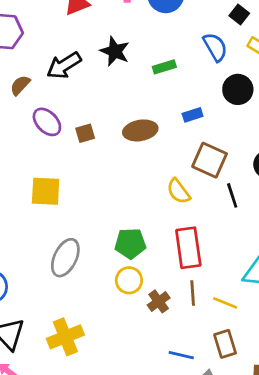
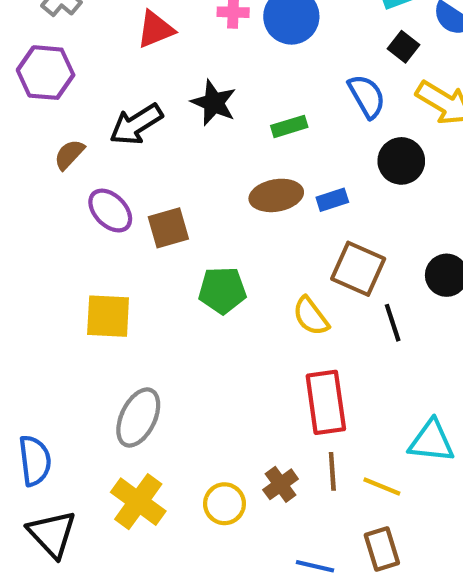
brown ellipse: (140, 130) -> (276, 195), moved
brown square: (85, 133) -> (168, 228), size x1.4
green pentagon: (130, 244) -> (222, 290), moved
yellow circle: (129, 280) -> (224, 504), moved
yellow cross: (65, 337) -> (138, 502), moved, turned -32

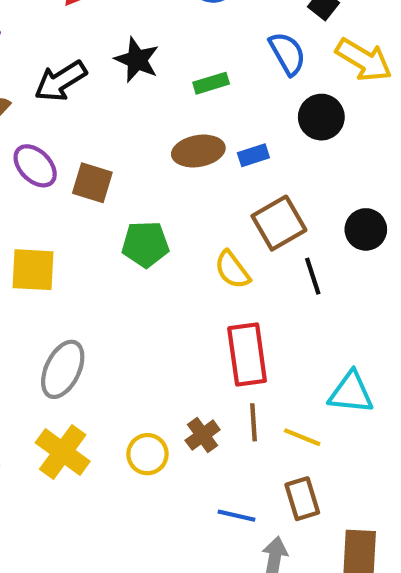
brown square: (168, 228) -> (92, 183), turned 33
brown square: (358, 269) -> (279, 223), turned 36

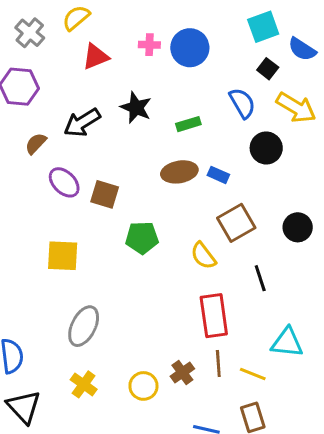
blue rectangle: (253, 155) -> (218, 175), turned 42
black line: (313, 276) -> (260, 278), moved
yellow cross: (63, 452) -> (84, 384), size x0.7

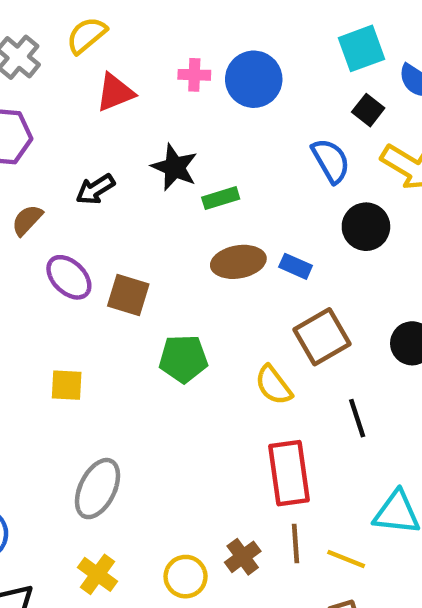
black arrow: (82, 123) -> (95, 189), size x0.7
green rectangle: (188, 124) -> (221, 198), moved
yellow square: (63, 256) -> (67, 385), size x0.7

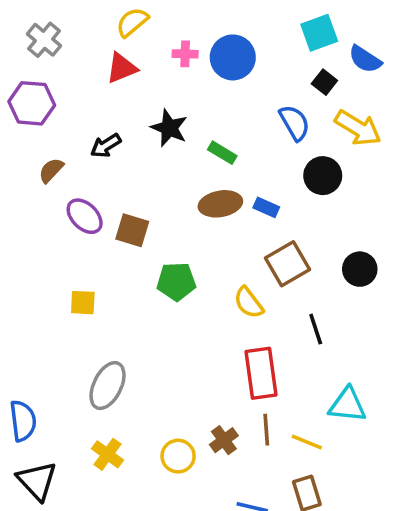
yellow semicircle: (86, 35) -> (132, 22), moved
green rectangle: (221, 198) -> (222, 153), moved, turned 48

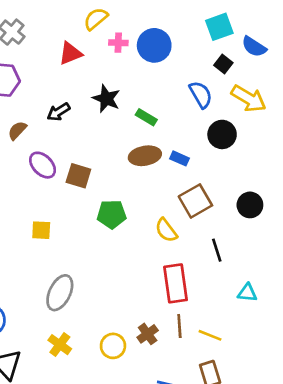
yellow semicircle: (132, 22) -> (96, 19), moved
cyan triangle: (347, 405) -> (247, 293), moved, size x0.7

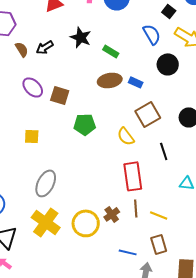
brown semicircle: (17, 130) -> (22, 49), moved, turned 105
yellow cross: (60, 345) -> (46, 222), size x1.6
yellow circle: (113, 346) -> (86, 223), size x1.4

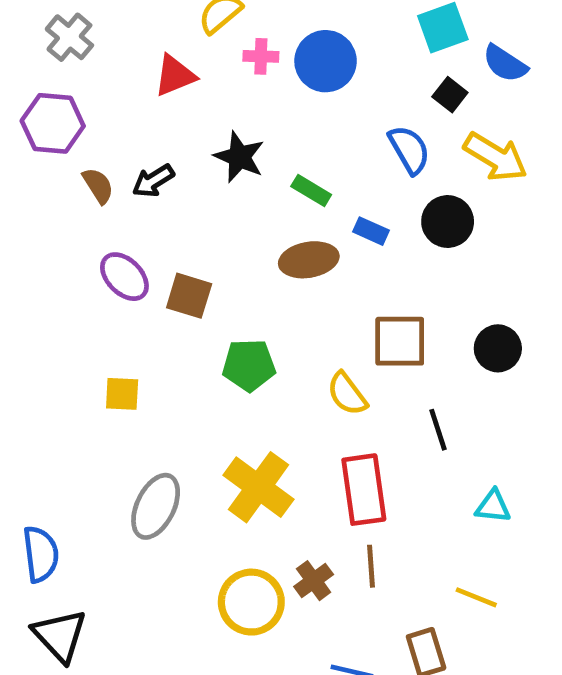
blue rectangle: (136, 82) -> (371, 231), moved
brown square: (148, 114) -> (400, 341), turned 30
yellow line: (159, 215) -> (476, 597), moved
yellow cross: (46, 222) -> (259, 487), moved

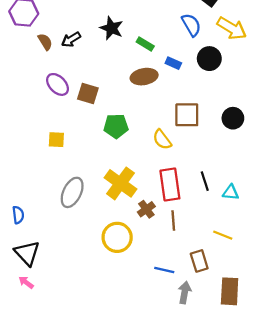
black line: (438, 430) -> (205, 181), moved
blue semicircle: (41, 554) -> (18, 215), size x0.7
brown cross: (314, 581) -> (146, 209), moved

